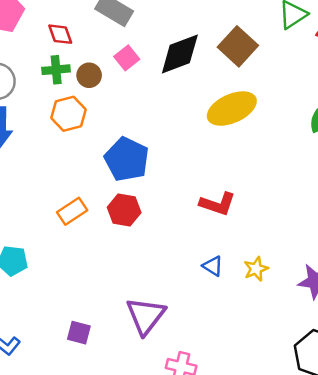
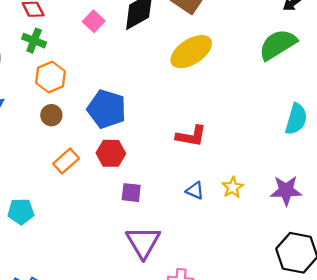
green cross: (56, 70) -> (34, 41), turned 35
brown circle: (89, 75) -> (51, 115), moved
purple square: (79, 333) -> (131, 193), moved

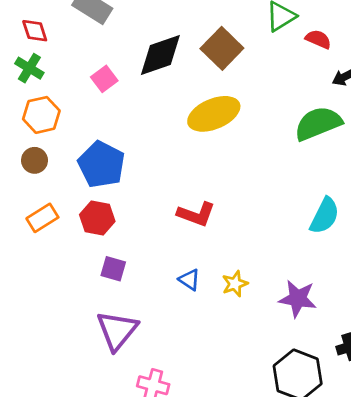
pink square: (94, 21) -> (104, 79), moved

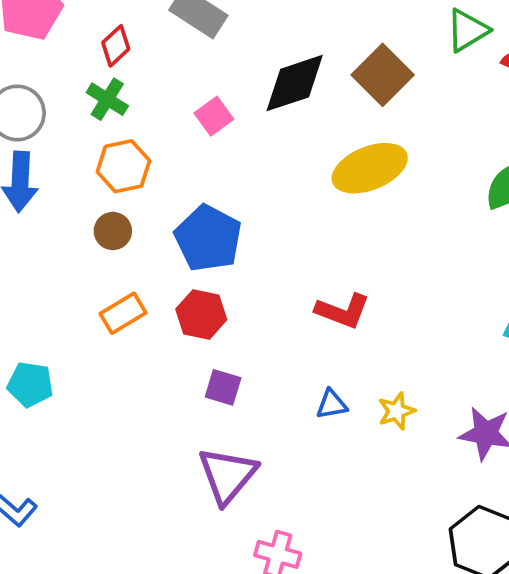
red diamond: (35, 31) -> (116, 46), turned 64
blue triangle: (189, 280) -> (332, 404), turned -45

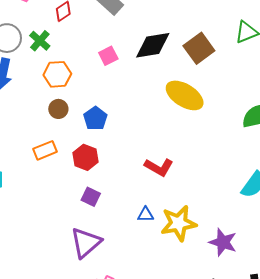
green cross: (107, 99) -> (40, 41), moved
yellow ellipse: (370, 168) -> (185, 95), turned 45
brown circle: (113, 231) -> (58, 109), moved
blue pentagon: (208, 238) -> (95, 118), size x0.7
yellow star: (396, 411) -> (179, 223), size x1.8

